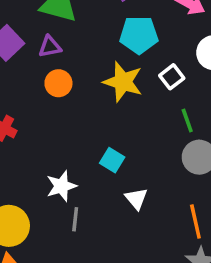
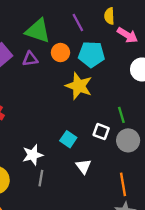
white square: (172, 77) -> (101, 132), moved, turned -35
orange circle: (58, 83) -> (60, 53), moved

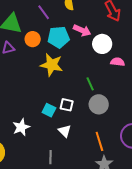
pink arrow: (127, 35) -> (82, 30), moved
white square: (101, 132) -> (67, 105), moved
gray line: (41, 178) -> (51, 157), moved

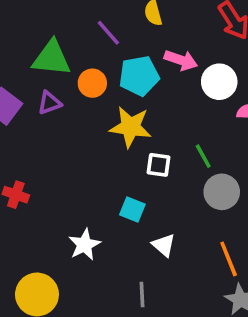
white square: (67, 105) -> (159, 165), moved

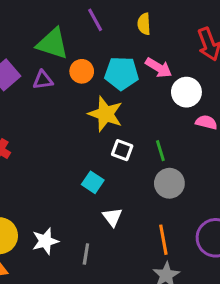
purple line: (108, 33) -> (95, 20), moved
white star: (84, 245) -> (45, 241), moved

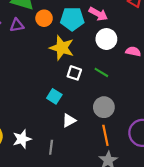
white circle: (186, 92) -> (106, 39), moved
green line: (160, 151) -> (101, 72), turned -40
gray circle: (169, 183) -> (104, 107), moved
white triangle: (112, 217) -> (69, 121), turned 40

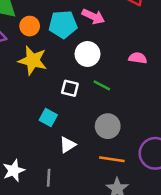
white circle: (106, 39) -> (87, 54), moved
yellow star: (62, 48) -> (33, 61), moved
orange line: (105, 135) -> (112, 159), turned -66

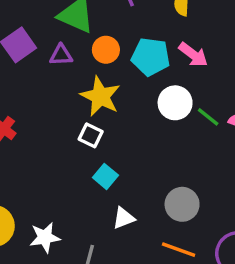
green line: (102, 85) -> (208, 117), moved
white square: (70, 88) -> (91, 135), moved

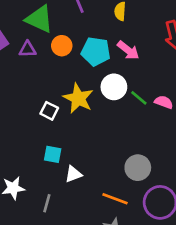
yellow star: (100, 96) -> (78, 98), moved
cyan square: (105, 176) -> (53, 154), moved, turned -30
gray circle: (182, 204) -> (138, 168), moved

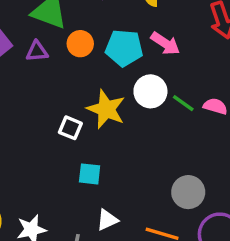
cyan square: (53, 154) -> (90, 174), moved
white triangle: (73, 174) -> (107, 220), moved

